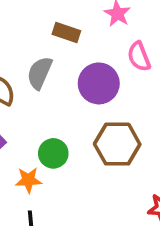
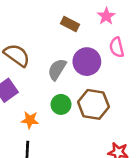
gray semicircle: (40, 73) -> (57, 69), moved
green circle: (53, 153) -> (61, 104), moved

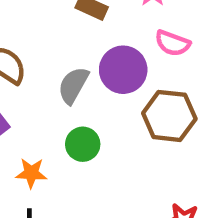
pink semicircle: (117, 47) -> (173, 43), turned -54
brown hexagon: (93, 104) -> (169, 116), moved

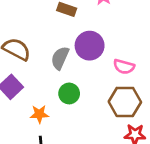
pink semicircle: (173, 43) -> (124, 67), moved
brown hexagon: (169, 116) -> (125, 102), moved

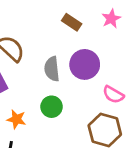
gray semicircle: (60, 58) -> (52, 69), turned -45

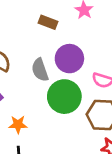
green circle: (52, 107) -> (64, 97), moved, size x1.6

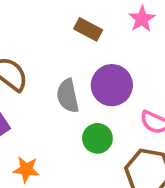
green circle: (64, 97) -> (97, 138), size x0.6

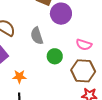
purple circle: (112, 85) -> (61, 14), moved

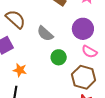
purple circle: (61, 14) -> (83, 29), moved
gray semicircle: (37, 36) -> (45, 34), turned -42

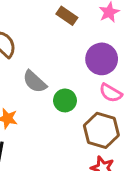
gray semicircle: (45, 34) -> (35, 82), moved

